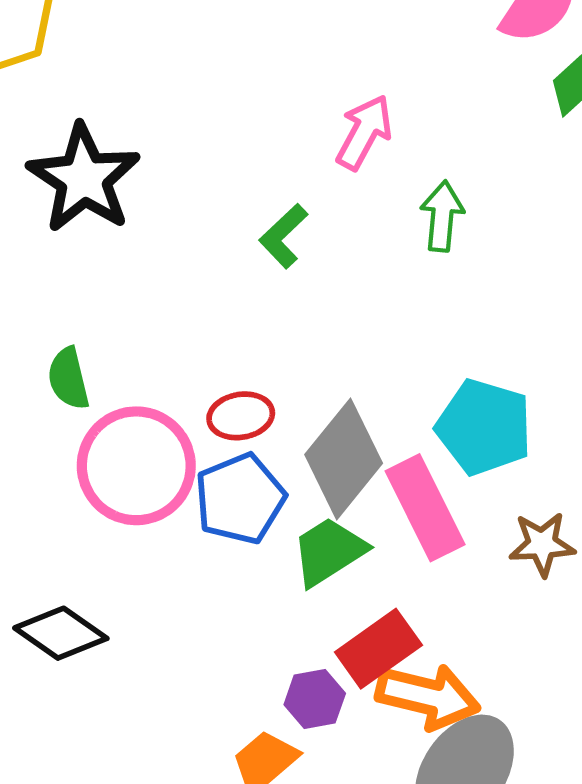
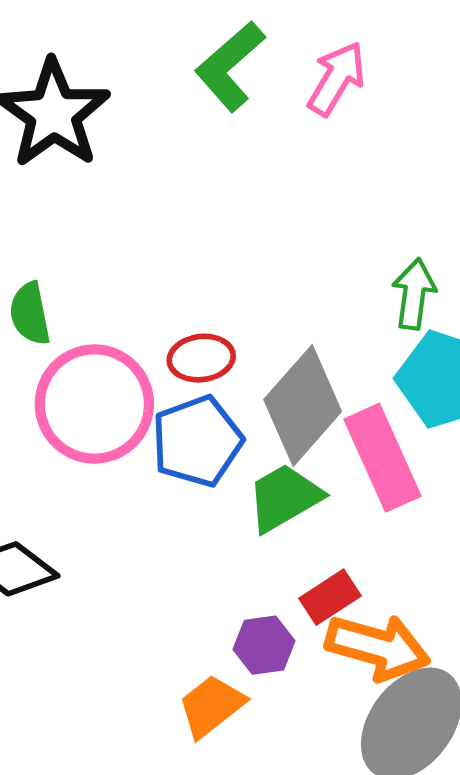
green arrow: (442, 216) -> (414, 294), moved
green L-shape: (283, 236) -> (230, 66), moved, size x1.4
red rectangle: (378, 649) -> (330, 597), size x0.7

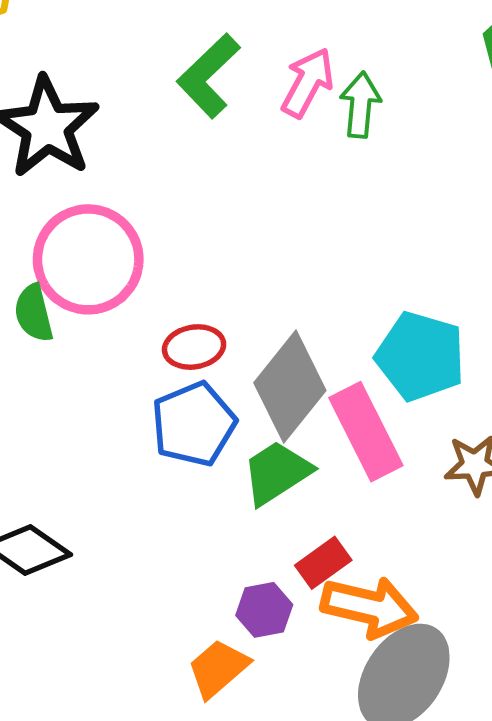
green arrow: (414, 294) -> (360, 105), moved
pink circle: (94, 404) -> (88, 259), moved

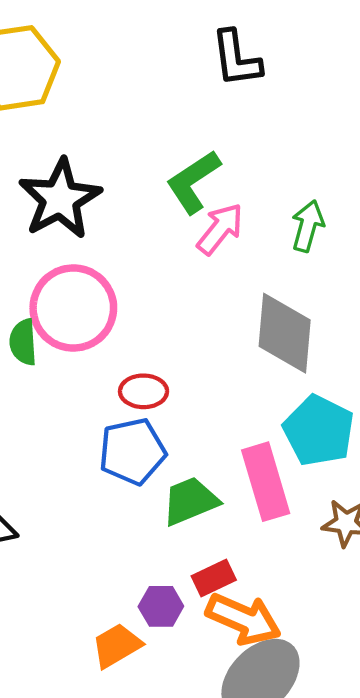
pink arrow: (308, 83) -> (220, 229), moved
gray diamond: (290, 387) -> (285, 333), moved, turned -44

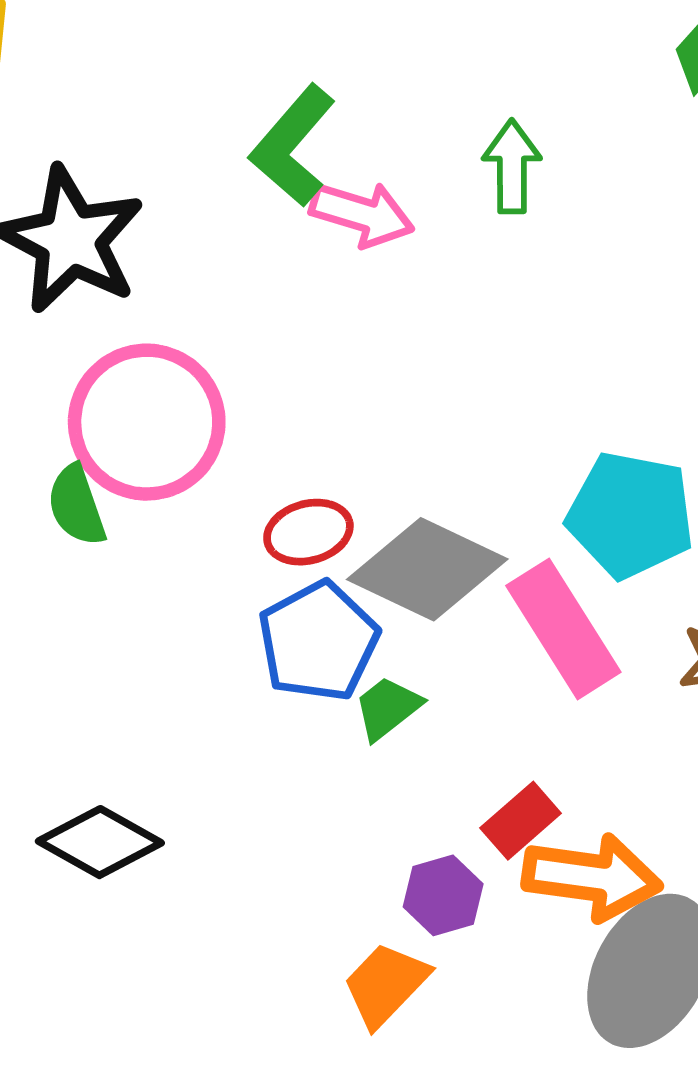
pink arrow: (220, 229) -> (362, 214), turned 84
gray diamond: (285, 333) -> (427, 569), moved, turned -54
green trapezoid: (190, 501) -> (388, 708), moved, size x0.7

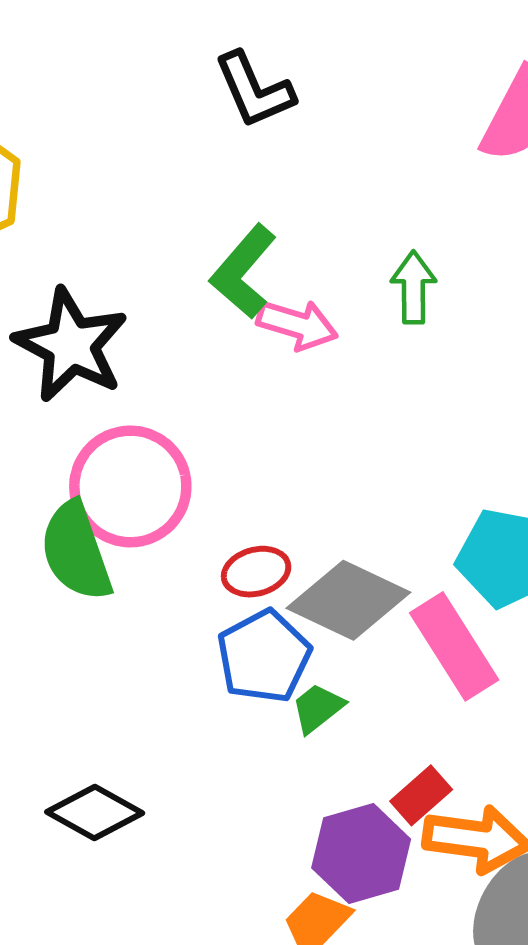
green semicircle: (77, 505) -> (76, 551), size x1.6
purple hexagon: (443, 895) -> (361, 853), size x1.6

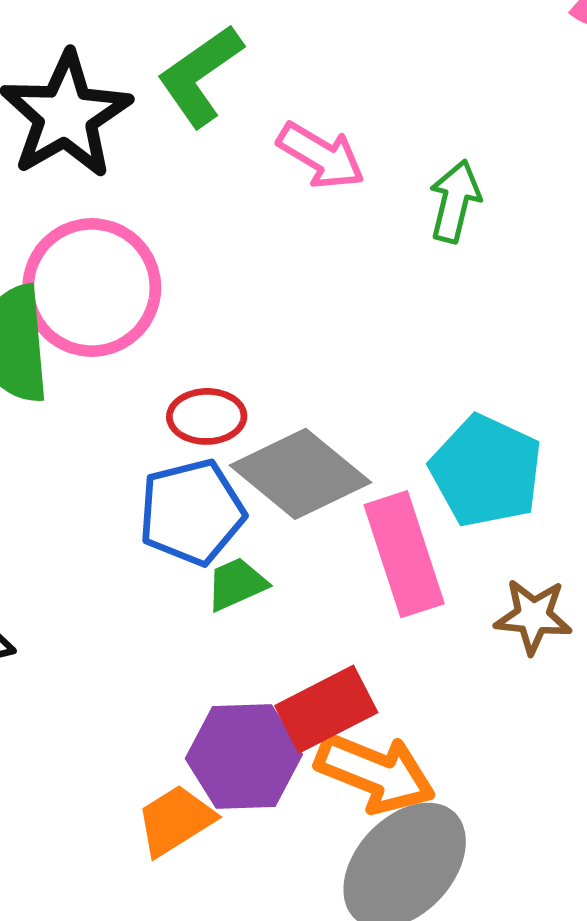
green L-shape: (243, 272) -> (200, 76), moved
green arrow: (413, 288) -> (455, 201), moved
red rectangle: (421, 795) -> (326, 709), size x1.4

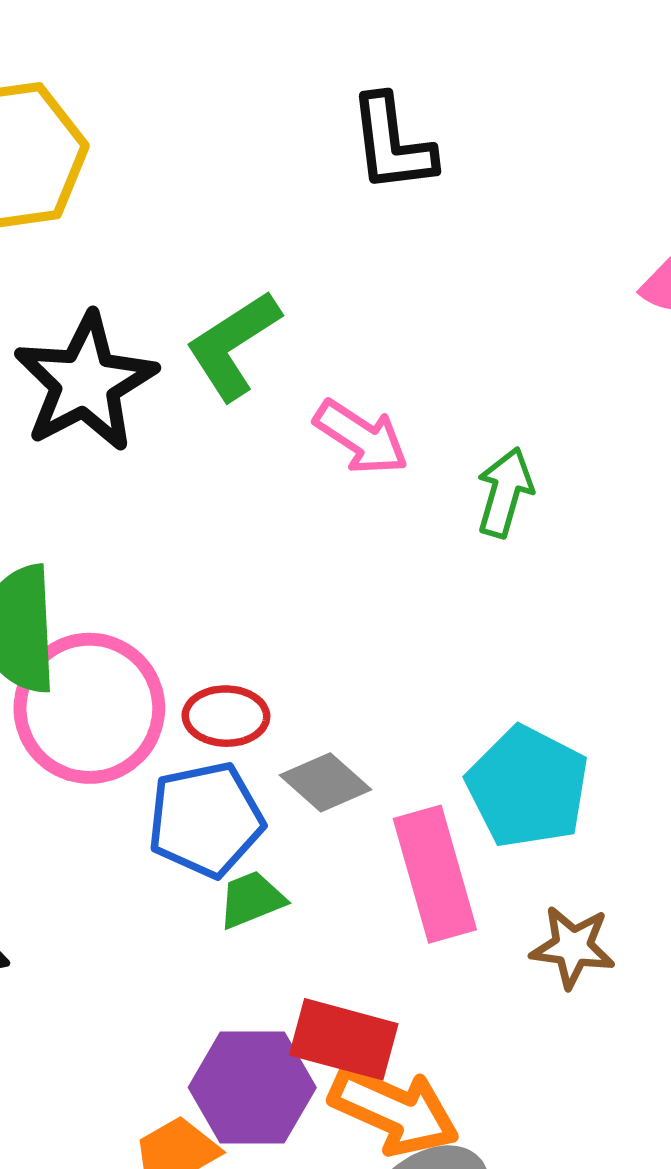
pink circle: (92, 287) -> (89, 708), moved
gray diamond: (300, 474) -> (326, 782), size x0.6
red rectangle: (326, 709) -> (344, 1039), turned 40

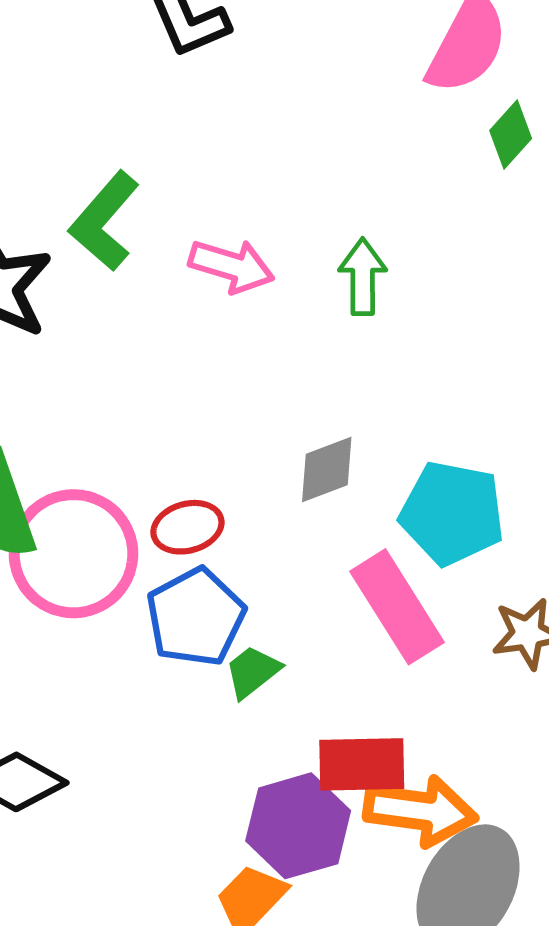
gray diamond: (326, 782) -> (327, 470), moved, turned -46

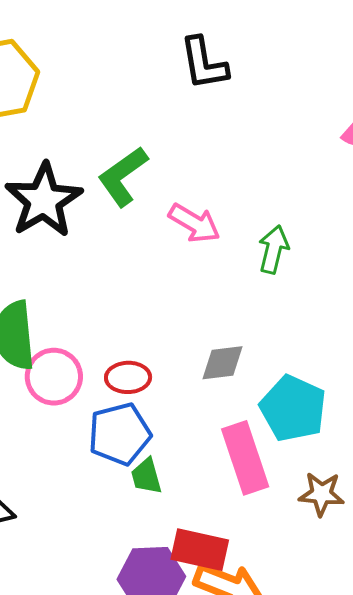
pink circle: (73, 554) -> (54, 377), size x0.7
green trapezoid: (252, 672) -> (146, 476), turned -81

